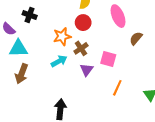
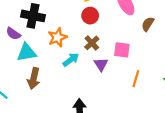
black cross: (30, 15) -> (33, 16), size x1.5
orange star: (62, 36) -> (57, 37), moved

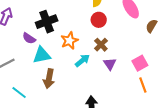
black cross: (33, 16) -> (47, 22), turned -30
pink square: (122, 50) -> (140, 63), moved, turned -35
orange line: (136, 79) -> (143, 85), moved, turned -35

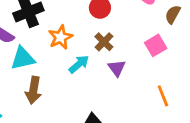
pink square: (140, 63) -> (156, 45), moved

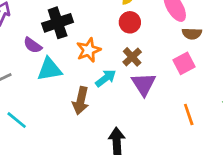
brown semicircle: (173, 14) -> (192, 34), moved, turned -120
purple triangle: (117, 68) -> (144, 84), size x1.4
brown arrow: (33, 90) -> (81, 101), moved

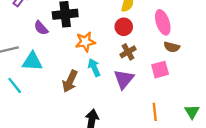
brown cross: (132, 57) -> (128, 52), moved
cyan triangle: (49, 69) -> (32, 61), moved
cyan arrow: (106, 78) -> (94, 68), turned -90

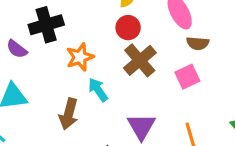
brown cross: (128, 52) -> (140, 60), size x1.5
purple triangle: (124, 79) -> (141, 126), moved

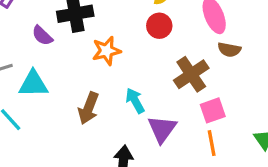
brown cross: (140, 60) -> (191, 74), moved
pink square: (187, 77) -> (213, 110), moved
cyan arrow: (98, 90) -> (135, 101), moved

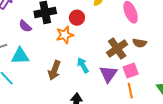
red circle: (159, 26) -> (77, 18), moved
brown semicircle: (229, 50) -> (140, 43), moved
purple triangle: (162, 129) -> (108, 74), moved

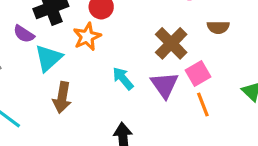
brown semicircle: (140, 43) -> (218, 27), moved
cyan triangle: (20, 56) -> (48, 58), moved, turned -30
brown arrow: (54, 70) -> (62, 98), moved

